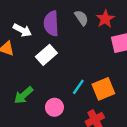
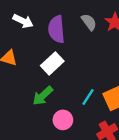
white arrow: (22, 30) -> (23, 21), moved
green arrow: (24, 95) -> (43, 96), moved

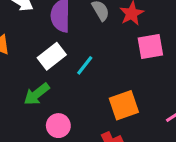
cyan line: (88, 97) -> (85, 65), moved

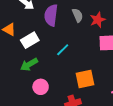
white rectangle: (52, 56) -> (30, 40), moved

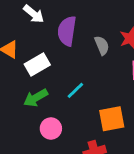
gray semicircle: (78, 15) -> (102, 45), moved
cyan line: (63, 50) -> (75, 90), moved

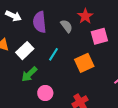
cyan line: (75, 90) -> (54, 54), moved
orange square: (112, 119) -> (84, 63), moved

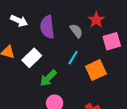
cyan line: (54, 54) -> (73, 58), moved
green arrow: (29, 74) -> (48, 78), moved

